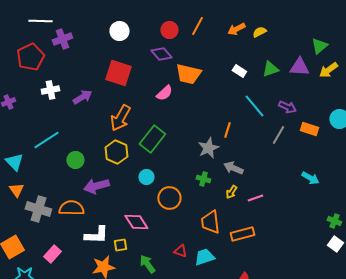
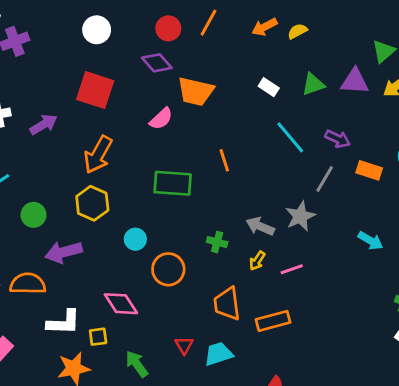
orange line: (227, 130) -> (224, 160), moved, turned -35
green rectangle: (152, 139) -> (173, 183), moved, turned 56
gray star: (208, 148) -> (300, 216), moved
red triangle: (180, 251) -> (184, 345), turned 40

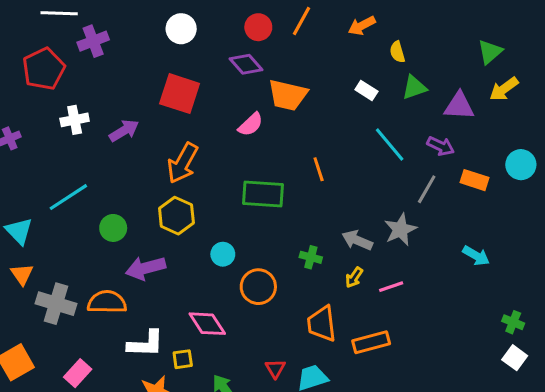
yellow semicircle: (297, 31) -> (397, 52), moved, turned -78
purple triangle: (355, 81) -> (459, 106), moved

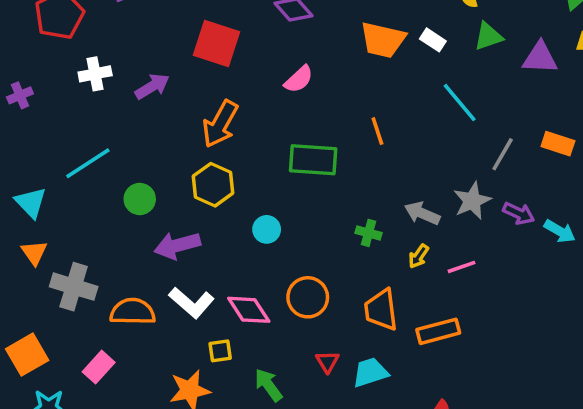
orange trapezoid: (288, 95) -> (383, 40), moved
purple arrow: (441, 146) -> (519, 213), moved
orange circle: (258, 287) -> (308, 297), moved
orange semicircle: (107, 302) -> (133, 312), moved
white L-shape: (146, 344) -> (192, 303), moved, turned 39

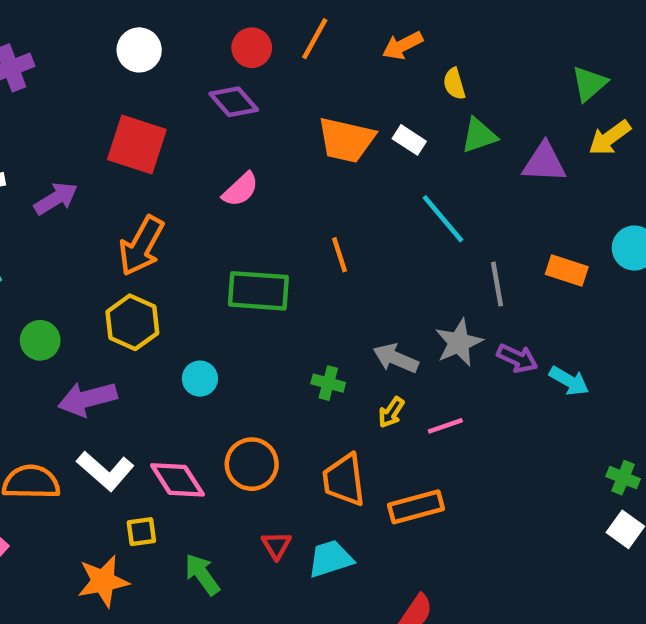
gray line: (503, 154) -> (497, 284), turned -40

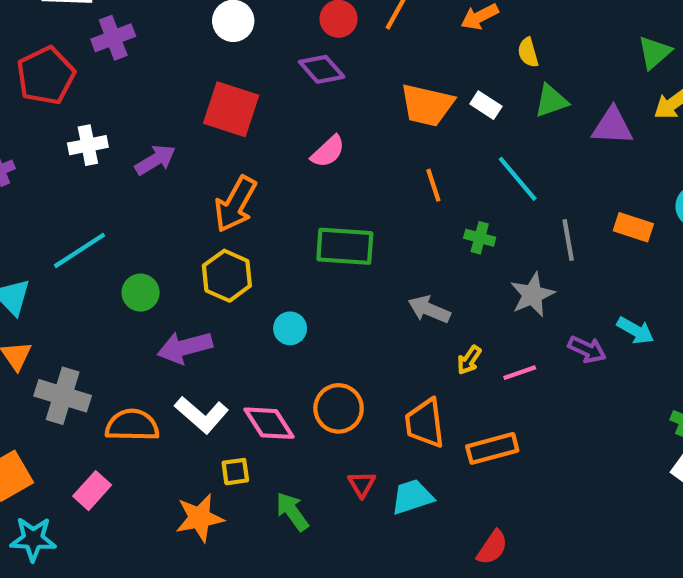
orange line: (339, 255) -> (433, 185), moved
gray arrow: (396, 358) -> (429, 309), moved
purple arrow: (517, 358) -> (587, 349), moved
green cross: (328, 383) -> (480, 238), moved

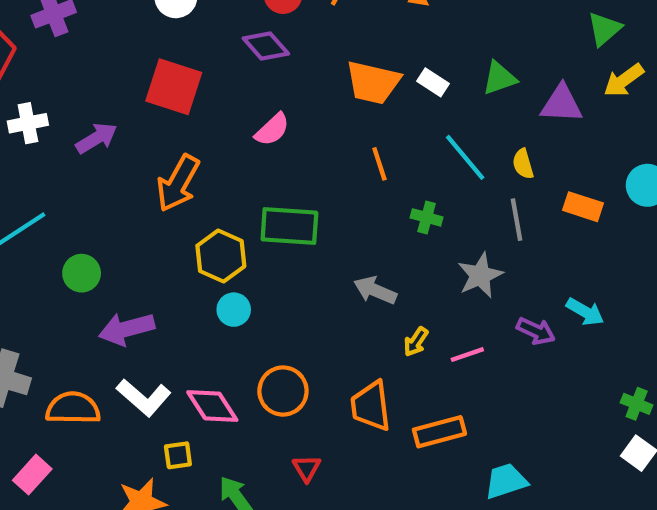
yellow semicircle: (528, 52) -> (523, 164), moved
yellow hexagon: (227, 276) -> (221, 256), moved
cyan trapezoid: (412, 497) -> (506, 481), moved

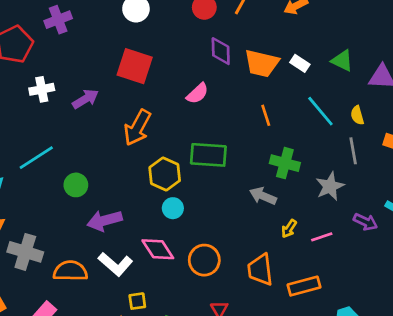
purple diamond: (266, 46) -> (221, 51), moved, turned 40
green triangle: (499, 78) -> (342, 61), turned 45
green cross: (427, 217) -> (285, 163), moved, size x1.5
pink diamond: (212, 406) -> (158, 249), moved

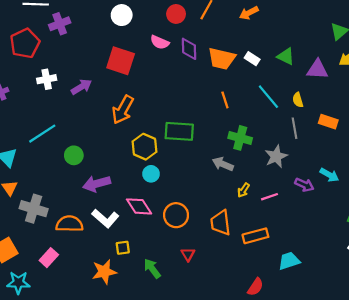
pink semicircle: (197, 93) -> (160, 42), moved, turned 66

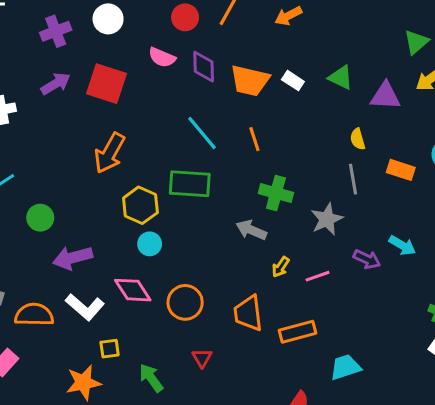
purple cross: (60, 24) -> (56, 31), moved
purple arrow: (81, 87) -> (56, 84), moved
cyan line: (268, 97) -> (202, 133), moved

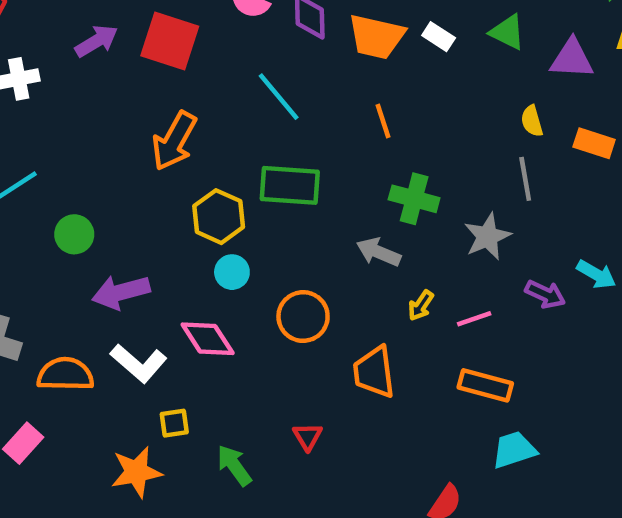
cyan line: (202, 133) -> (279, 97), moved
orange rectangle: (401, 170) -> (594, 143), moved
orange circle: (185, 302) -> (303, 317), moved
orange rectangle: (298, 332) -> (485, 385), moved, turned 30

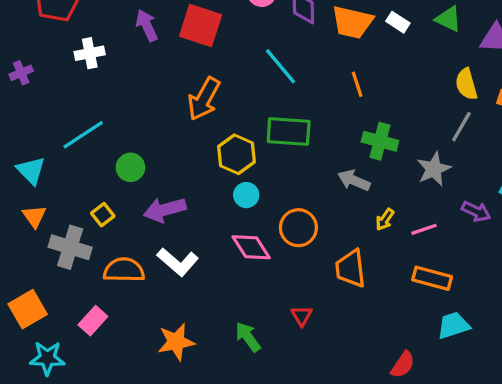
purple arrow: (96, 41) -> (147, 25), turned -84
yellow semicircle: (532, 121) -> (466, 84), size x1.4
gray line: (525, 179) -> (461, 127), turned 40
pink diamond: (208, 339) -> (251, 247), moved
yellow square: (174, 423) -> (103, 215), moved, turned -30

